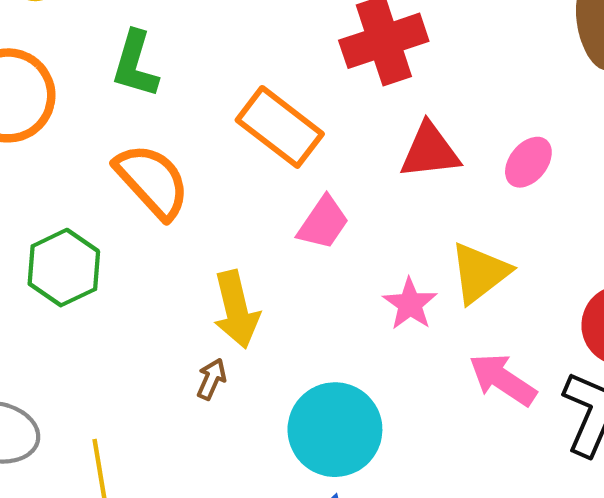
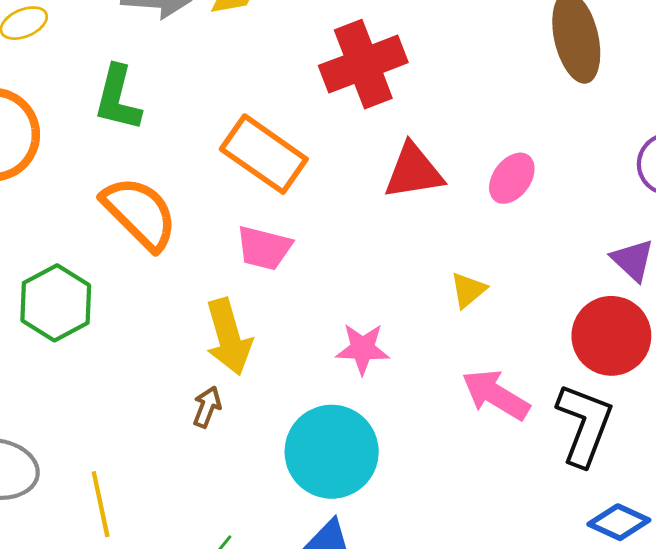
pink trapezoid: (323, 223) -> (264, 248), moved, turned 72
yellow triangle: (480, 273) -> (468, 290), size x0.6
pink star: (410, 304) -> (363, 349), moved, turned -30

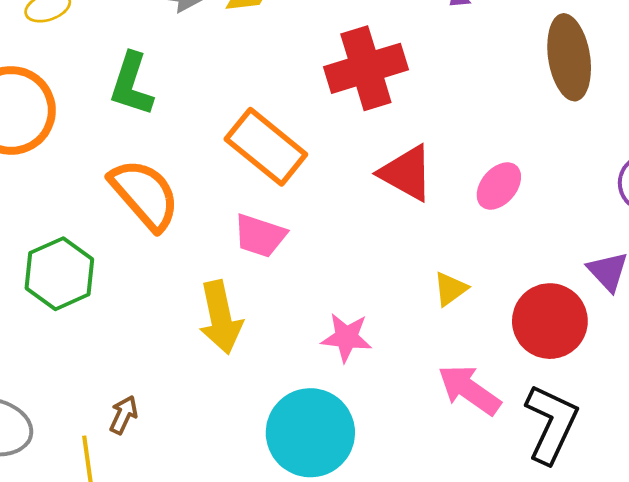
red triangle: (414, 171) -> (406, 173), turned 34
red circle: (611, 336) -> (550, 321), moved
brown arrow: (207, 407) -> (124, 415), moved

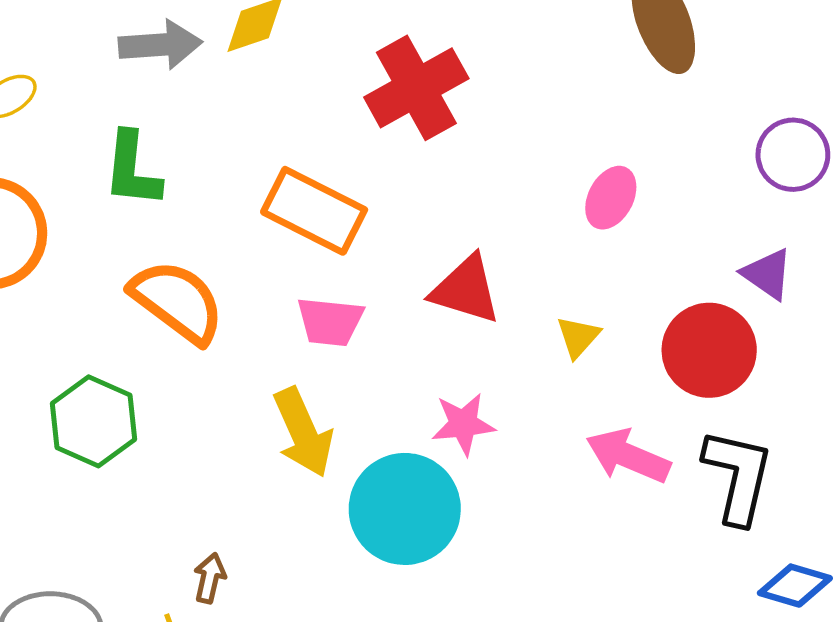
red triangle: (406, 173) -> (466, 290), moved
cyan circle: (310, 433) -> (405, 509), moved

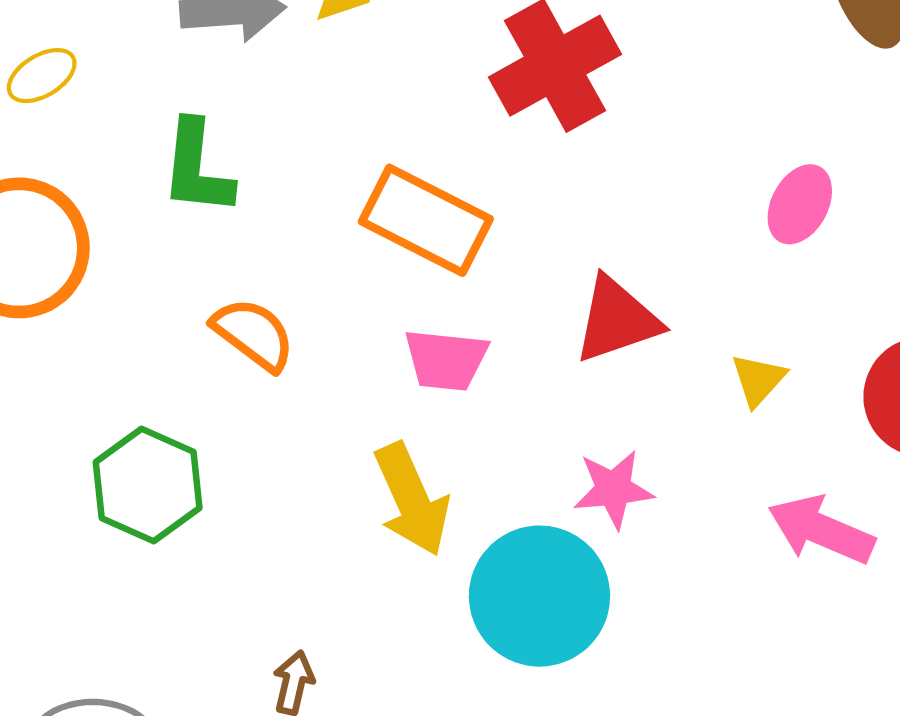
red triangle: (466, 290) -> (617, 320), turned -36
orange semicircle: (177, 301) -> (254, 334), size x0.7

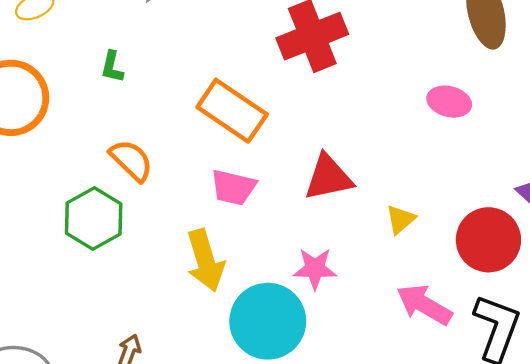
green L-shape: (197, 168) -> (112, 67), size x0.6
pink ellipse: (800, 204) -> (449, 102), moved, turned 69
green hexagon: (148, 485) -> (94, 219), moved

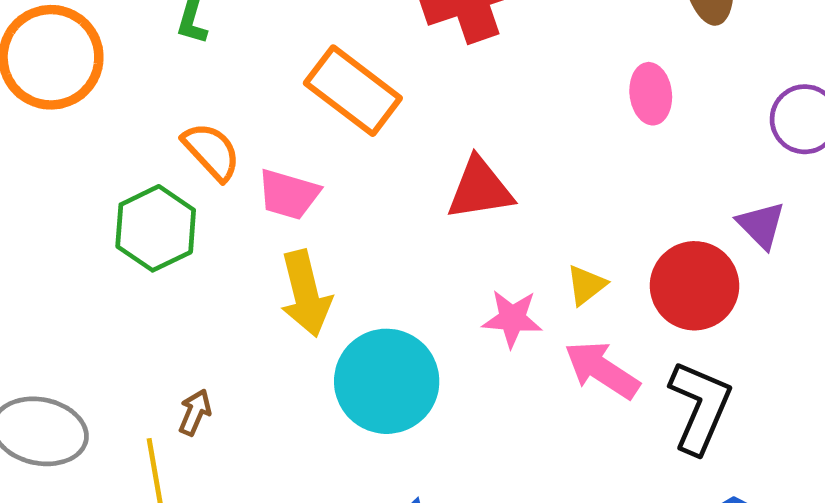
pink ellipse: (449, 102) -> (651, 94), turned 66
pink trapezoid: (233, 187) -> (289, 194), moved
yellow triangle: (401, 219) -> (586, 285), moved
pink star: (315, 269) -> (512, 319), moved

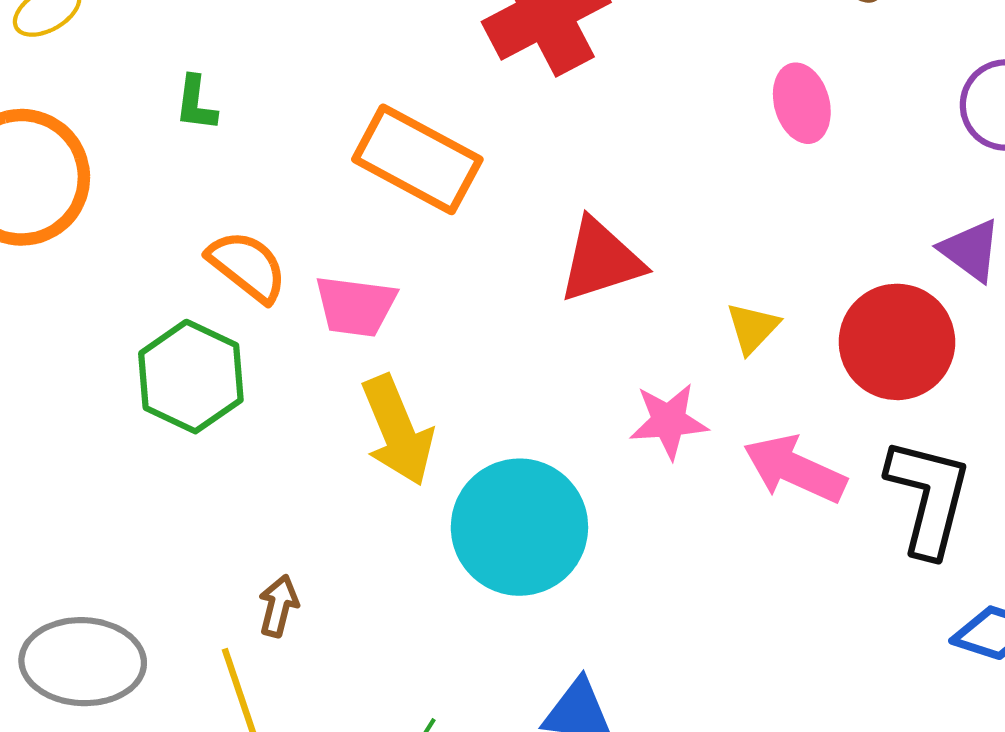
yellow triangle: (586, 285) -> (753, 328), moved

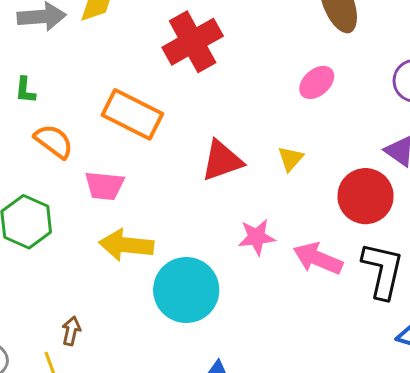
pink ellipse: (802, 103) -> (317, 82), turned 66
orange semicircle: (247, 266) -> (54, 141), moved
yellow triangle: (753, 328) -> (291, 159), moved
yellow arrow: (397, 430) -> (126, 245), turned 120

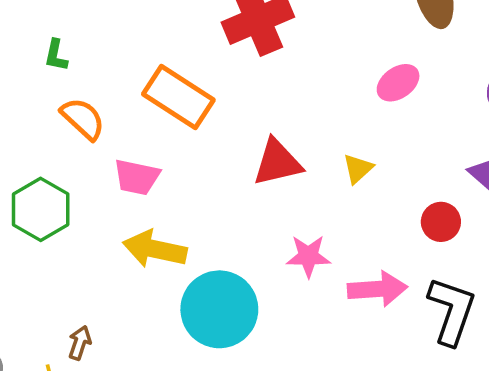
red circle: (366, 196) -> (441, 222), size x0.6
pink arrow: (318, 259) -> (377, 289), turned 147

